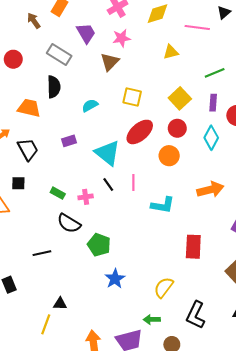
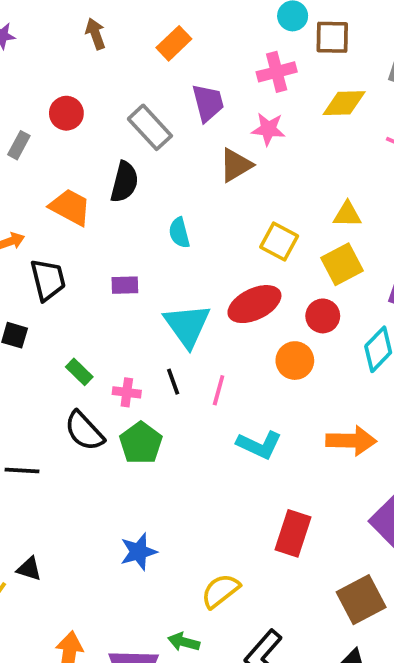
brown arrow: (34, 21) -> (95, 34), moved
yellow triangle: (171, 52) -> (347, 214), moved
yellow square: (132, 97) -> (279, 242), moved
cyan semicircle: (90, 105) -> (179, 233), turned -91
green pentagon: (99, 245) -> (141, 443), moved

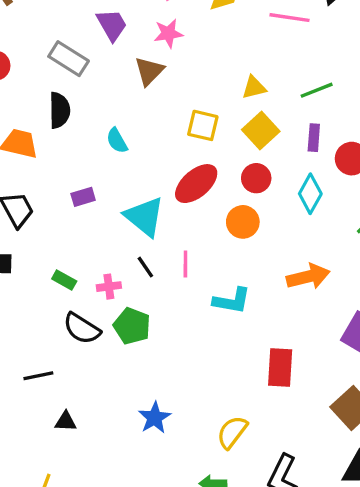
black triangle: (29, 569) -> (66, 421), moved

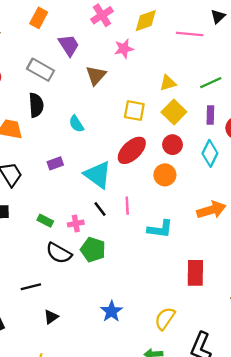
pink star: (168, 33) -> (124, 49), moved
black triangle: (66, 421) -> (51, 317), turned -35

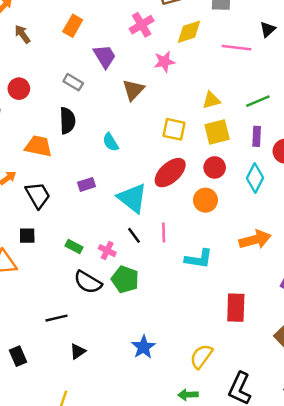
gray rectangle: (41, 70) -> (73, 82), size x0.7
yellow square: (174, 112) -> (217, 132), turned 30
pink cross: (76, 224) -> (107, 251), turned 35

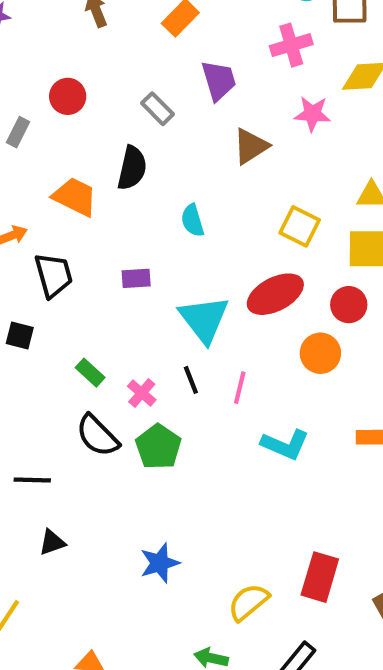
red rectangle: (236, 308) -> (320, 577), moved

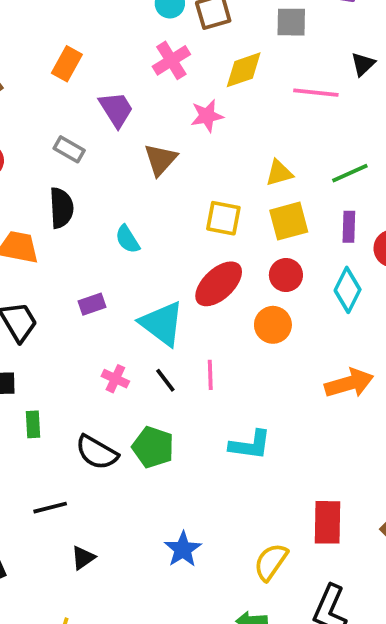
green rectangle: (90, 373) -> (33, 424), moved, turned 60
pink cross: (142, 393) -> (115, 379), moved
cyan L-shape: (285, 445) -> (250, 445), moved

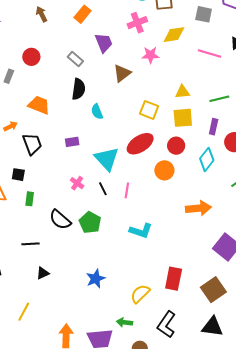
black semicircle: (61, 208) -> (79, 89), moved

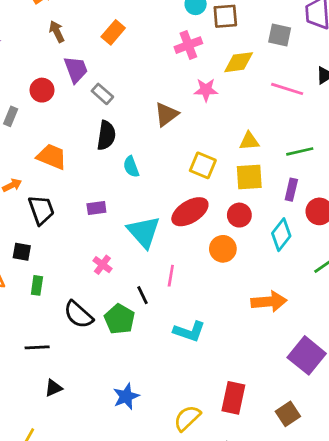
purple trapezoid: (104, 43) -> (76, 69), moved
black line: (103, 189) -> (143, 295), moved
brown square: (213, 290) -> (288, 414), size x0.7

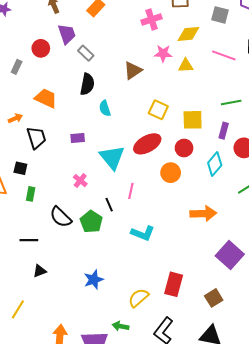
yellow triangle: (249, 141) -> (186, 66), moved

